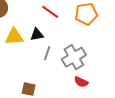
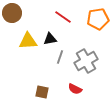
red semicircle: (81, 82) -> (75, 89), moved

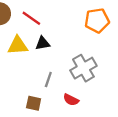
red line: (63, 17) -> (31, 18), moved
gray line: (60, 57) -> (48, 79), moved

